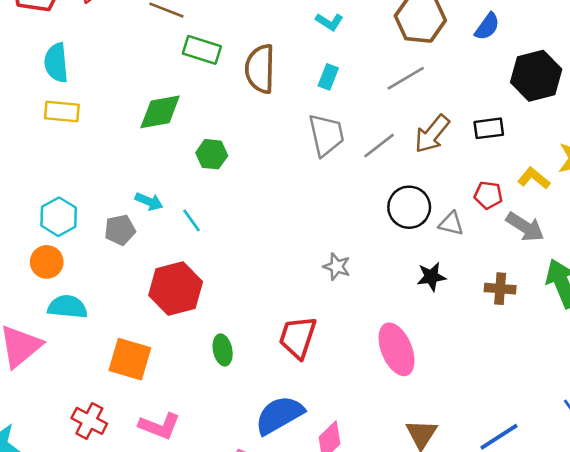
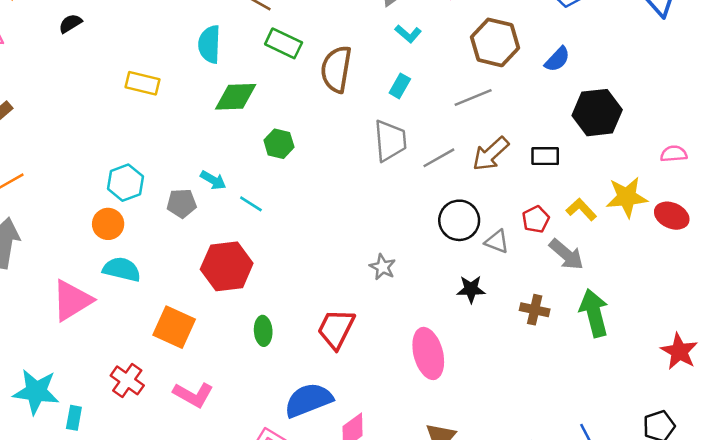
cyan semicircle: (56, 63) -> (209, 44), moved
red pentagon: (488, 195) -> (536, 219), turned 30
cyan line: (192, 220) -> (251, 204), turned -30

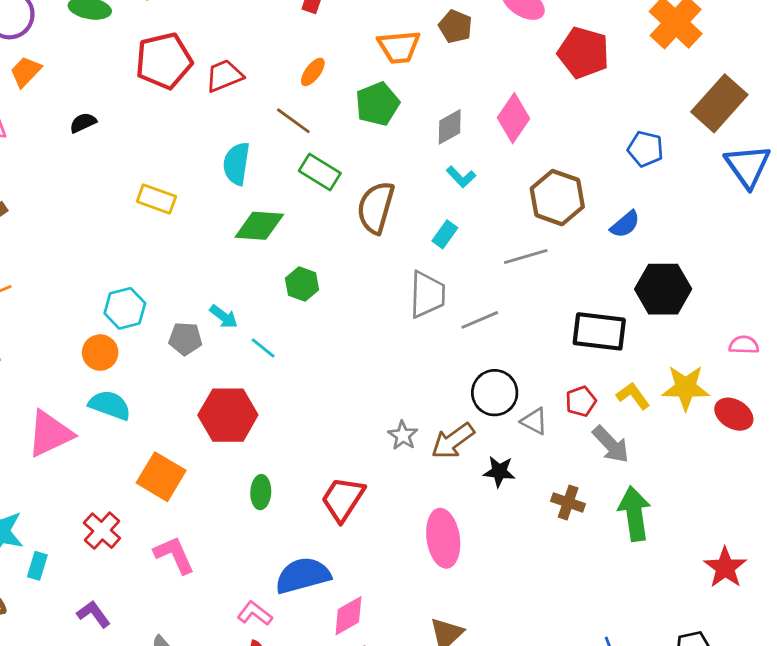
brown arrow: (491, 154) -> (453, 441), moved
black rectangle: (545, 156) -> (599, 331), size x1.6
pink L-shape: (193, 395) -> (174, 555), turned -150

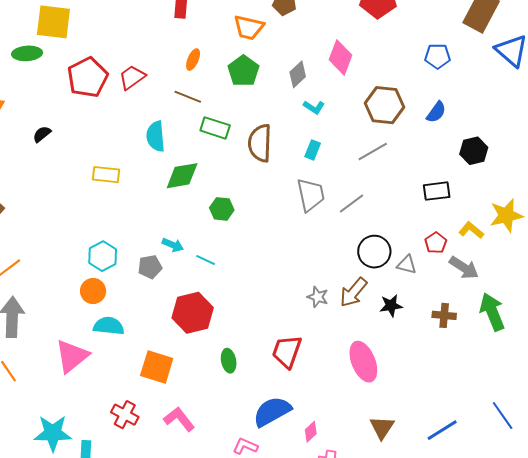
orange trapezoid: (399, 47) -> (249, 27), turned 32
black hexagon: (663, 289) -> (474, 151), size x0.7
black rectangle: (599, 331) -> (437, 191), size x0.7
pink diamond: (348, 616) -> (311, 432), size x0.7

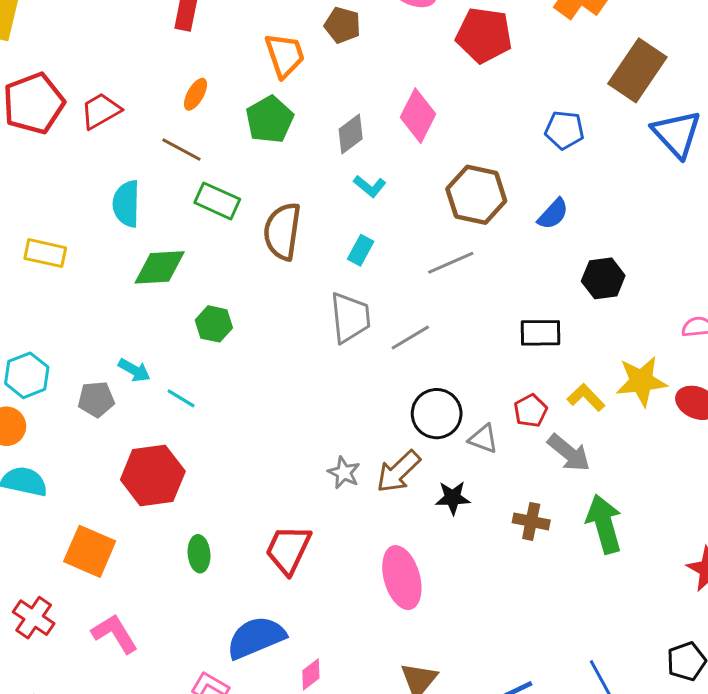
orange trapezoid: (249, 27) -> (285, 55), turned -128

